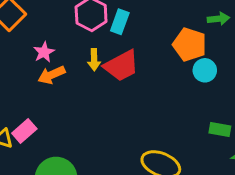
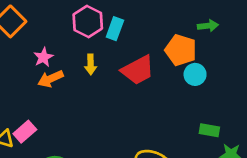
red trapezoid: (121, 66) -> (138, 70), moved

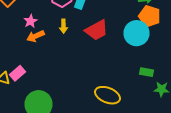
orange pentagon: (181, 50) -> (150, 16), moved
cyan circle: (195, 74) -> (136, 33), size x1.6

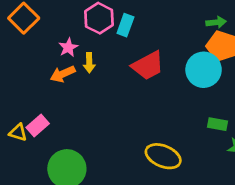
pink star: (30, 21) -> (68, 47), moved
yellow arrow: (64, 26) -> (89, 63), moved

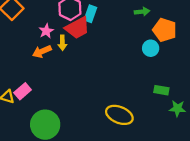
green arrow: (216, 22) -> (142, 12), moved
red trapezoid: (148, 66) -> (77, 28), moved
cyan circle: (204, 70) -> (151, 48), size x0.6

